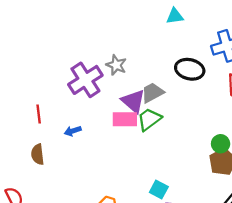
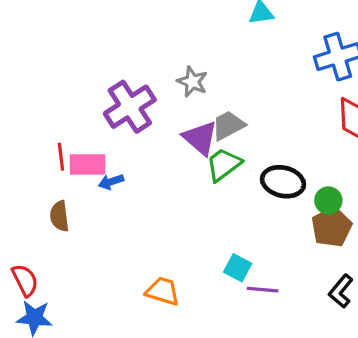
gray star: (116, 65) -> (192, 82), moved
black ellipse: (190, 69) -> (283, 182), moved
pink rectangle: (125, 119) -> (88, 165), moved

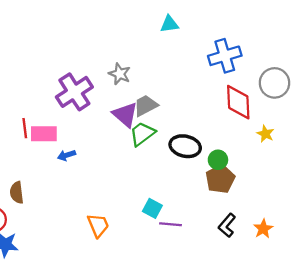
blue arrow: (111, 182) -> (66, 155), moved
brown semicircle: (59, 216) -> (17, 193), moved
orange trapezoid: (163, 291) -> (98, 225), turned 50

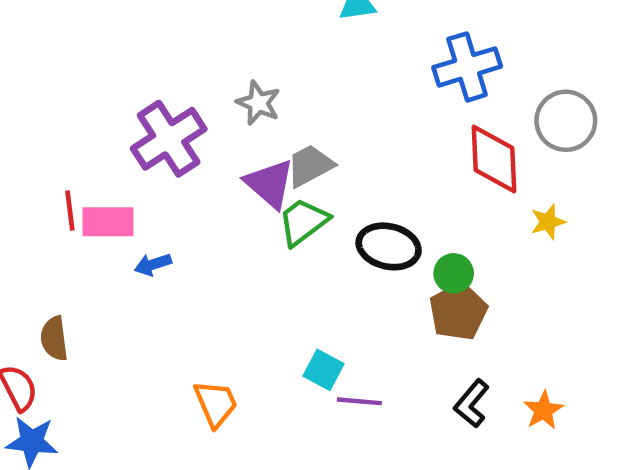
yellow star: (265, 134) -> (548, 222), turned 30

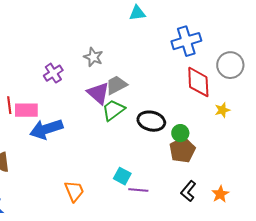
purple cross: (169, 139) -> (53, 73), size x0.6
blue arrow: (153, 264) -> (46, 129), size x2.0

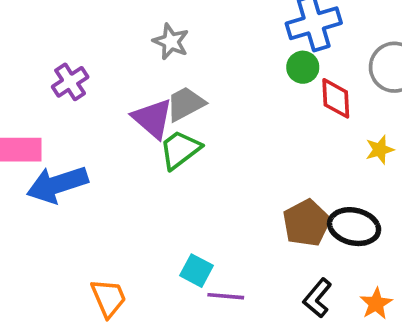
gray star: (93, 57) -> (171, 42), moved
red diamond: (198, 82) -> (336, 98), size x0.7
black ellipse: (151, 121) -> (354, 227), moved
green circle: (180, 133) -> (303, 67), moved

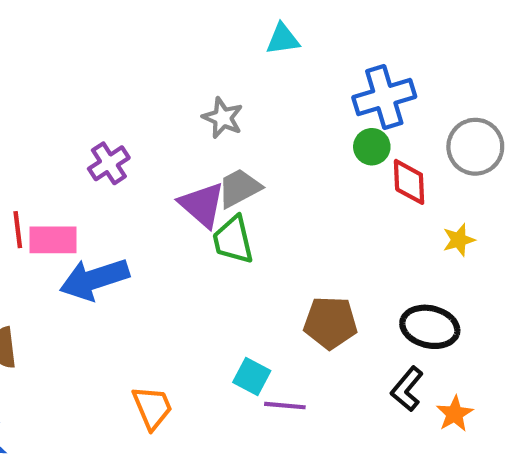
green trapezoid: (180, 150) -> (233, 240), turned -66
brown pentagon: (306, 223) -> (330, 323), moved, turned 30
black L-shape: (317, 298) -> (407, 389), moved

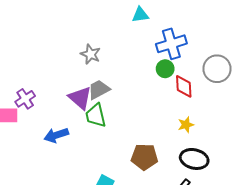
cyan triangle: (283, 39) -> (140, 15), moved
purple cross: (109, 163) -> (25, 99), moved
yellow star: (459, 240) -> (186, 125), moved
blue arrow: (94, 279) -> (56, 135), moved, size x0.7

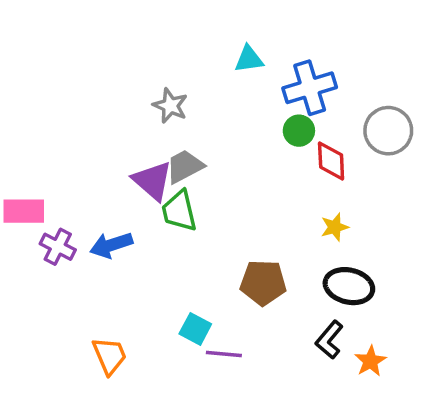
cyan triangle: (140, 15) -> (249, 59), moved
purple cross: (25, 99) -> (58, 247), moved, turned -30

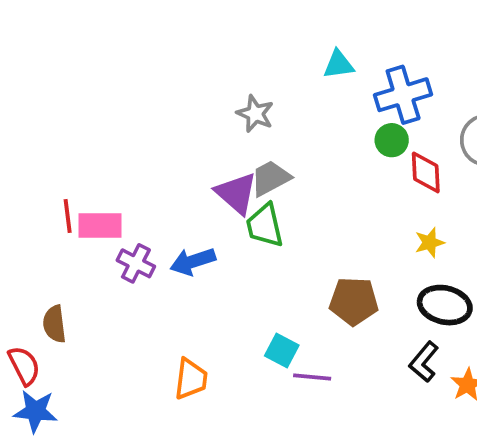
orange trapezoid: (110, 356) -> (191, 379), turned 30

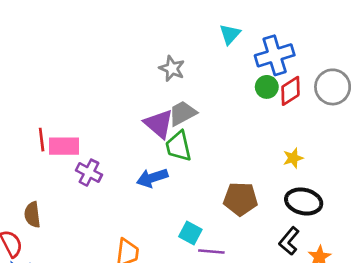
cyan triangle: (339, 64) -> (230, 34), turned -40
red diamond: (426, 172) -> (290, 91), moved, turned 60
blue arrow: (193, 261) -> (152, 178), moved

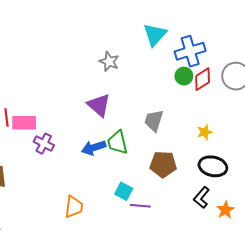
cyan triangle: (230, 34) -> (155, 35), size x1.4
gray trapezoid: (182, 113) -> (154, 121), moved, turned -45
green trapezoid: (179, 146) -> (117, 142), moved

